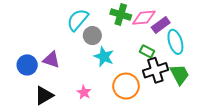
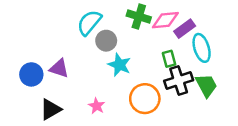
green rectangle: (147, 51) -> (169, 59), turned 48

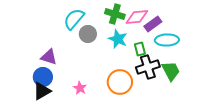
cyan ellipse: (202, 48) -> (167, 40), turned -75
cyan star: (119, 65) -> (118, 39), moved
blue circle: (31, 74) -> (43, 77), moved

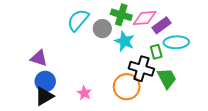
gray circle: (88, 34) -> (102, 29), moved
green rectangle: (140, 49) -> (156, 52), moved
purple triangle: (49, 57) -> (39, 58), moved
black cross: (148, 67) -> (141, 69), moved, turned 35
green trapezoid: (171, 71) -> (167, 78), moved

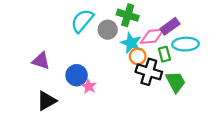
pink diamond: (145, 18) -> (152, 36), moved
blue circle: (45, 81) -> (77, 75), moved
orange circle: (127, 87) -> (138, 56), moved, size x0.6
pink star: (84, 93) -> (89, 86), moved

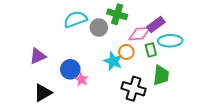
cyan semicircle: (82, 21) -> (75, 19), turned 30
cyan star: (131, 43) -> (113, 61), moved
purple triangle: (41, 61) -> (38, 56), turned -42
black cross: (149, 72) -> (133, 89), moved
green trapezoid: (176, 82) -> (161, 75), turned 35

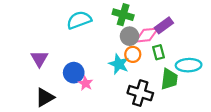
gray circle: (99, 28) -> (130, 36), moved
cyan ellipse: (170, 41) -> (189, 65), moved
purple triangle: (38, 56) -> (39, 59), turned -36

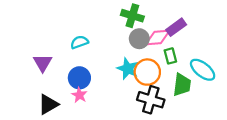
cyan semicircle: (79, 20) -> (79, 42), moved, size x0.7
orange circle: (133, 54) -> (147, 72), moved, size x1.5
cyan ellipse: (189, 65) -> (203, 70), turned 40
pink star: (86, 83) -> (79, 95), moved

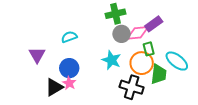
green cross: (132, 16) -> (115, 14), turned -30
orange circle: (147, 72) -> (142, 63), moved
black triangle: (48, 104) -> (54, 87), moved

